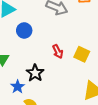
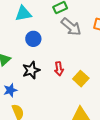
black star: (35, 73) -> (31, 70), moved

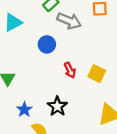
blue circle: (33, 39) -> (47, 44), moved
black star: (31, 70) -> (57, 106), moved

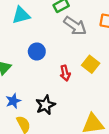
blue circle: (47, 44) -> (37, 51), moved
yellow square: (97, 74) -> (91, 64), moved

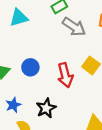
blue circle: (37, 51) -> (30, 67), moved
red arrow: (65, 73) -> (65, 75), size x1.5

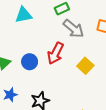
red arrow: (65, 75) -> (55, 53), moved, turned 35

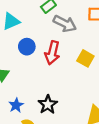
blue circle: (30, 62) -> (27, 47), moved

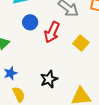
black star: (48, 104) -> (49, 79), moved

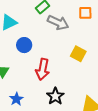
red arrow: (52, 32) -> (43, 69), moved

